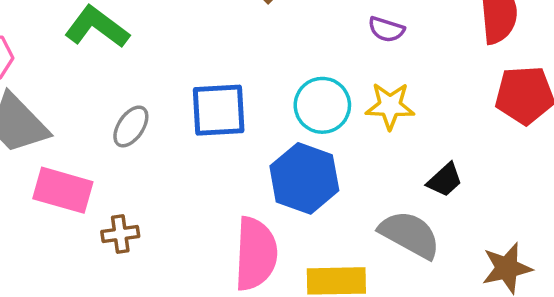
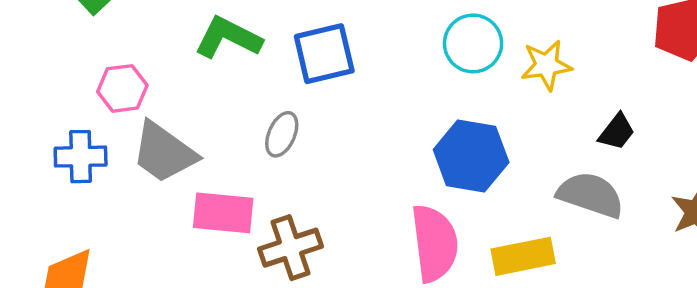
cyan circle: (322, 105) -> (473, 43), moved
blue square: (219, 110) -> (324, 54), moved
brown cross: (120, 234) -> (290, 248), size x1.6

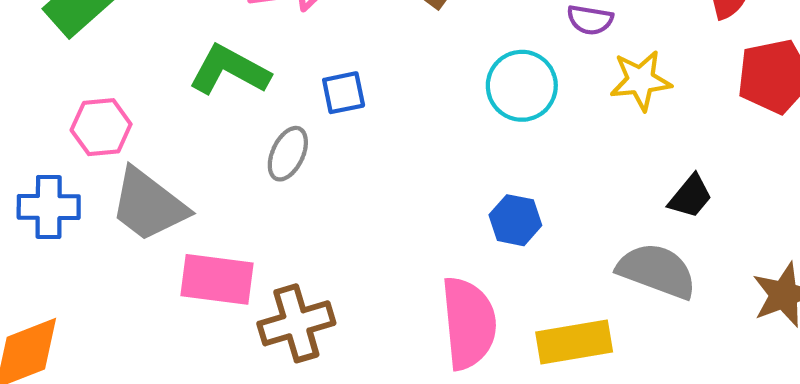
blue square: (324, 54) -> (344, 93), size x0.6
yellow star: (546, 65) -> (641, 80), moved
gray ellipse: (282, 134) -> (288, 154), moved
blue hexagon: (471, 156) -> (515, 220), size x0.6

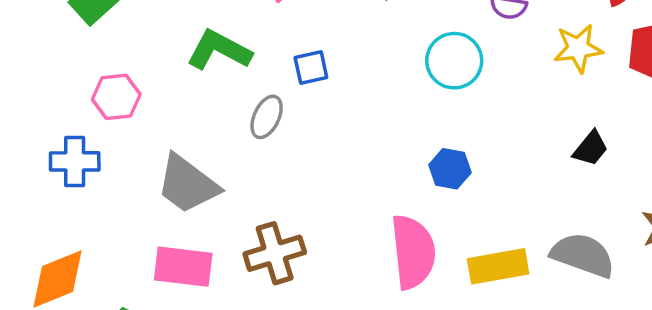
yellow star: (641, 80) -> (578, 48), moved
gray trapezoid: (149, 205) -> (188, 184), moved
gray semicircle: (657, 271) -> (583, 255), moved
pink rectangle: (217, 279) -> (183, 267), moved

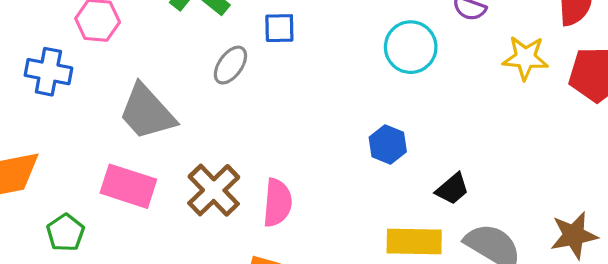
black trapezoid: (591, 148) -> (452, 189), moved
pink semicircle: (413, 252) -> (277, 203), moved, size x0.7
brown cross: (275, 253) -> (214, 190), turned -38

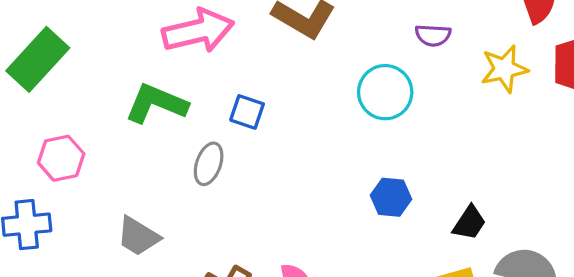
blue square: (279, 28) -> (247, 112), turned 36
gray trapezoid: (147, 112) -> (138, 236), size x0.7

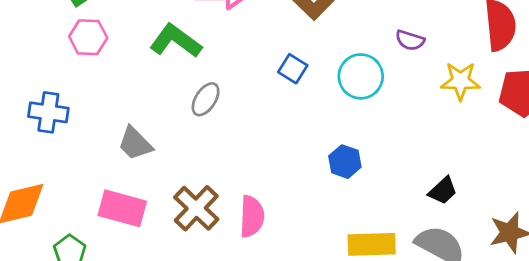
blue square: (247, 112) -> (293, 69), moved
pink hexagon: (61, 158) -> (88, 37), moved
black trapezoid: (469, 223) -> (443, 191), moved

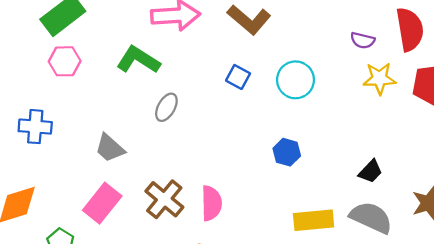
purple semicircle: (410, 40) -> (363, 40), moved
pink rectangle: (122, 208) -> (102, 203), turned -63

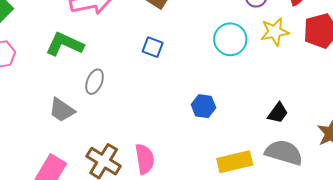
cyan circle: (296, 80) -> (230, 39), moved
gray trapezoid: (110, 148) -> (62, 110), moved

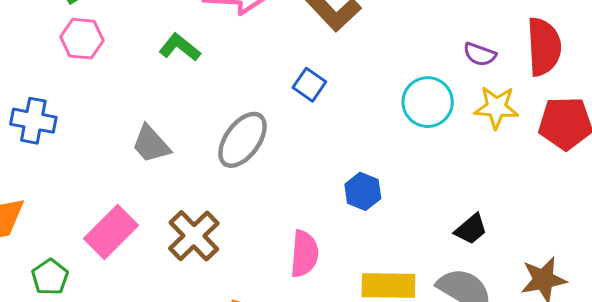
green L-shape: (65, 44) -> (180, 47), size x0.7
gray ellipse: (95, 82) -> (243, 140), moved, size x1.5
pink semicircle: (145, 159) -> (304, 254), moved

